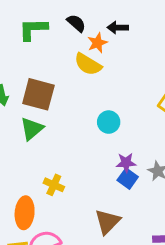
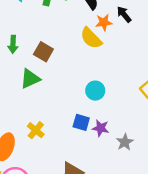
black arrow: (118, 28) -> (124, 14), turned 35
brown square: (38, 94) -> (43, 52), size x0.7
blue square: (128, 179) -> (81, 122), moved, turned -35

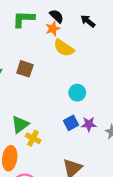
orange star: (104, 22) -> (53, 29), moved
green triangle: (30, 79) -> (20, 124), moved
blue square: (81, 122) -> (71, 123), turned -32

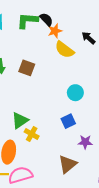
black semicircle: (57, 16) -> (46, 19), moved
black arrow: (88, 21) -> (89, 38), moved
purple star: (89, 124) -> (85, 142), moved

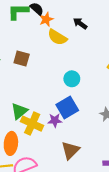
blue square: (68, 121) -> (67, 108), size x1.5
yellow cross: (32, 134) -> (32, 124), size x1.5
purple star: (85, 142) -> (55, 120), moved

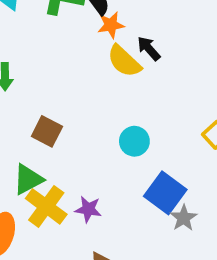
black arrow: (80, 23) -> (149, 48), moved
brown square: (22, 58) -> (47, 131), moved
blue square: (67, 108) -> (165, 193), moved, turned -35

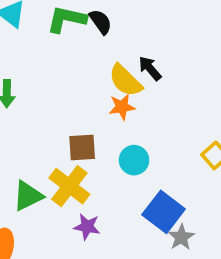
orange star: (111, 25) -> (122, 107), moved
brown square: (47, 131) -> (82, 148), moved, turned -32
yellow cross: (46, 206) -> (69, 186), moved

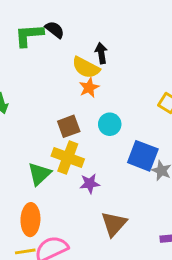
black arrow: (150, 68) -> (101, 53), turned 48

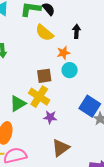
yellow semicircle: (86, 67) -> (44, 33), moved
cyan circle: (110, 124) -> (70, 70), moved

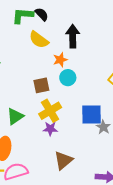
black arrow: (77, 31) -> (73, 36), size x1.5
yellow cross: (39, 97) -> (50, 111), moved, turned 30
blue square: (90, 106) -> (92, 115), turned -30

